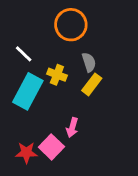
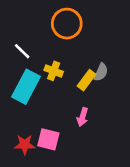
gray semicircle: (89, 62) -> (101, 72), moved, turned 42
pink arrow: (72, 128) -> (83, 117), moved
pink square: (51, 147) -> (48, 139), turned -30

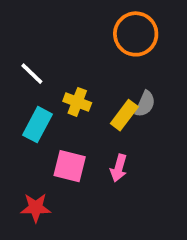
orange circle: (67, 24) -> (136, 34), moved
cyan rectangle: (26, 87) -> (38, 125), size x0.7
pink square: (48, 139) -> (70, 166), moved

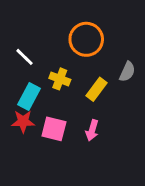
orange circle: (136, 34) -> (86, 39), moved
gray semicircle: (145, 104) -> (127, 72), moved
red star: (36, 208) -> (23, 122), moved

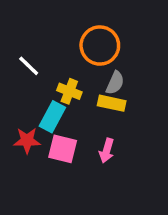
gray semicircle: (127, 72) -> (115, 83), moved
yellow rectangle: (96, 89) -> (112, 103), turned 65
cyan rectangle: (29, 97) -> (52, 117), moved

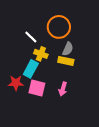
white line: (29, 66) -> (31, 37), moved

